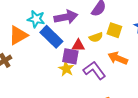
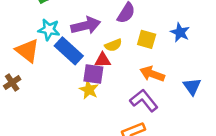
orange triangle: (18, 35) -> (27, 51), turned -50
yellow semicircle: (96, 37) -> (113, 45), moved
purple L-shape: (94, 70) -> (144, 100), moved

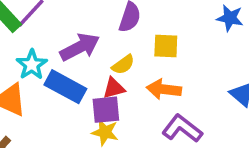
cyan star: (49, 30) -> (32, 65), turned -30
blue star: (180, 32) -> (230, 18), moved
orange arrow: (152, 74) -> (164, 89), moved

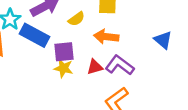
red triangle: (114, 88) -> (95, 67), moved

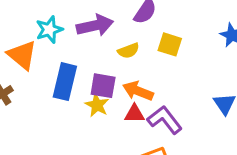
blue rectangle: (34, 35) -> (65, 82), moved, turned 60
orange arrow: (106, 37) -> (138, 91), moved

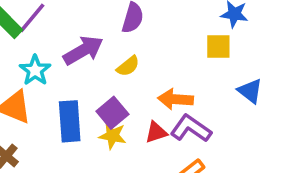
yellow square: (170, 44) -> (218, 47), moved
purple square: (103, 86) -> (112, 113), turned -32
orange arrow: (138, 91) -> (176, 99), moved

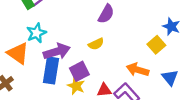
yellow square: (218, 47) -> (156, 45), turned 36
purple arrow: (83, 50) -> (57, 51), moved
orange arrow: (176, 99) -> (138, 70), moved

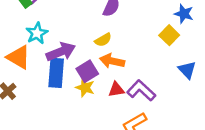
orange arrow: (138, 70) -> (112, 61), moved

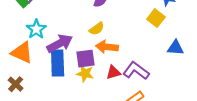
blue triangle: (187, 70) -> (175, 48), turned -36
purple square: (87, 71) -> (86, 59), turned 30

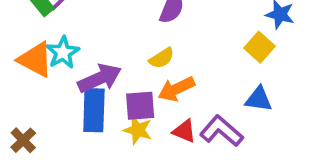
orange arrow: (107, 47) -> (176, 89), turned -35
blue triangle: (175, 48) -> (259, 99), moved
orange triangle: (22, 53) -> (35, 60), moved
red triangle: (113, 72) -> (184, 131), turned 35

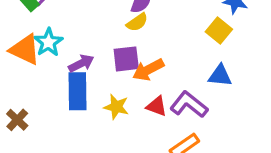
yellow semicircle: (162, 58) -> (137, 22), moved
purple arrow: (100, 78) -> (81, 63), size x0.7
purple square: (140, 106) -> (126, 59), moved

